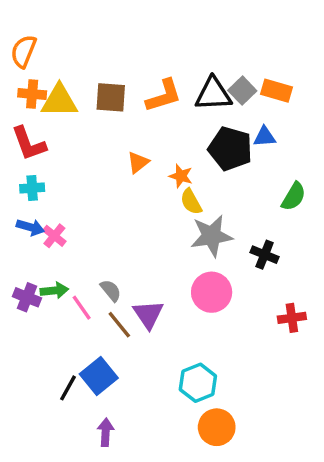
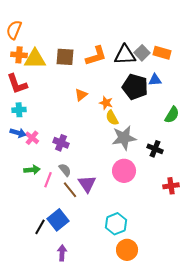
purple cross: (27, 297) -> (61, 143), moved
pink line: (82, 308) -> (48, 180), turned 56

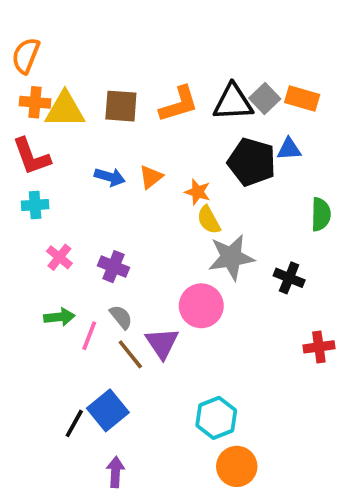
green semicircle: (172, 115) -> (321, 214), turned -30
blue arrow: (18, 133) -> (110, 177), moved
pink circle: (124, 171) -> (201, 306), moved

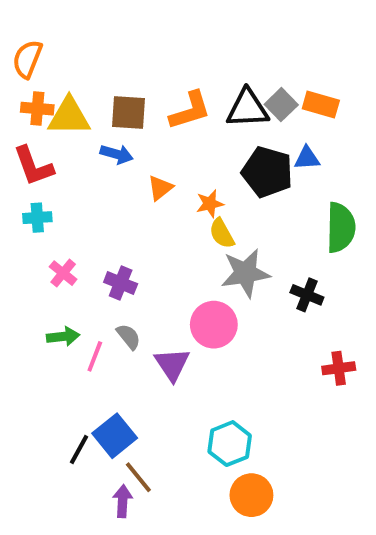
blue arrow: (110, 177) -> (117, 154), moved
orange star: (198, 192) -> (210, 204), turned -30
green semicircle: (321, 214) -> (341, 227), size x1.4
brown line: (130, 354) -> (138, 477), moved

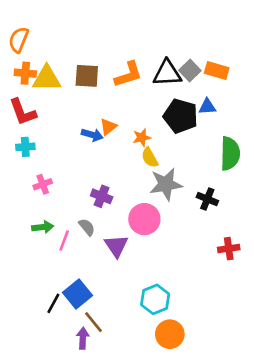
blue arrow: (117, 154) -> (92, 135), moved
pink cross: (63, 273) -> (43, 184), turned 30
purple cross: (121, 283) -> (102, 196), moved

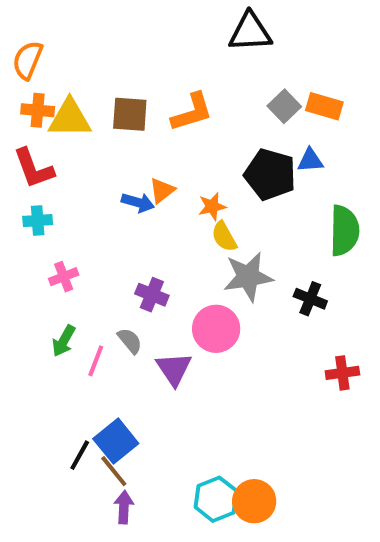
black triangle: (167, 73) -> (250, 32), moved
green arrow: (43, 227) -> (64, 341), turned 125
cyan hexagon: (155, 299) -> (216, 499), moved
brown line: (94, 322) -> (114, 471), moved

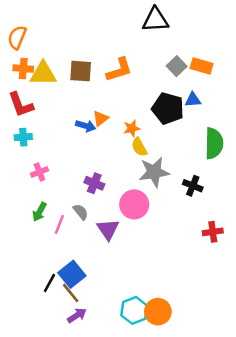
purple arrow: (124, 507) -> (77, 315), turned 54

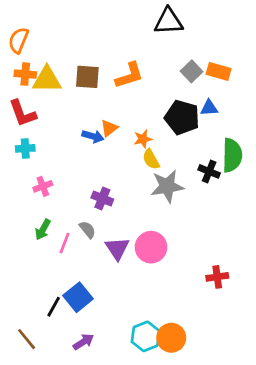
black cross: (193, 186) -> (209, 171), moved
pink circle: (134, 204) -> (151, 247), moved
red cross: (213, 232) -> (217, 277), moved
brown line: (71, 293) -> (27, 339), moved

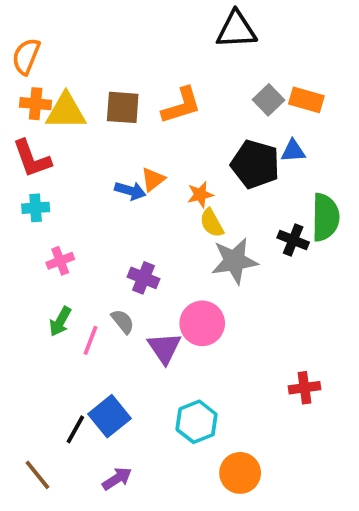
pink circle: (151, 247) -> (202, 323), moved
cyan hexagon: (146, 336) -> (197, 422), moved

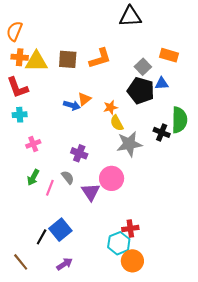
gray square: (269, 100) -> (143, 67), moved
red cross: (304, 388) -> (130, 229), moved
cyan hexagon: (197, 422) -> (119, 243), moved

